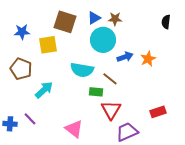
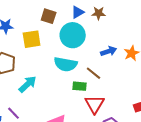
brown square: (65, 22) -> (49, 16), size x0.7
cyan circle: (103, 40) -> (73, 35), moved

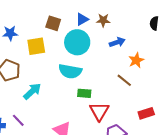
blue arrow: (109, 51) -> (117, 42), moved
brown line: (94, 73) -> (124, 80), moved

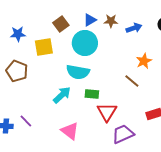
brown square: (53, 23) -> (61, 24), turned 35
blue arrow: (117, 42) -> (134, 28), moved
cyan arrow: (32, 91) -> (62, 95), moved

